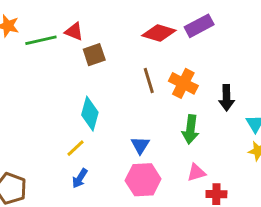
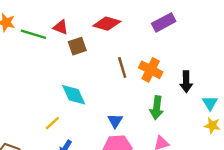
red diamond: (159, 33) -> (107, 24), moved
green line: (41, 40) -> (33, 34), turned 30
cyan diamond: (90, 114) -> (74, 95), turned -40
yellow line: (75, 148) -> (52, 123), moved

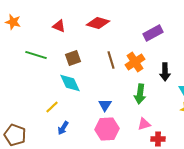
purple rectangle: (164, 22) -> (153, 33), moved
green line: (33, 34) -> (36, 55), moved
brown square: (77, 46) -> (73, 58), moved
orange cross: (151, 70) -> (135, 62), turned 30

